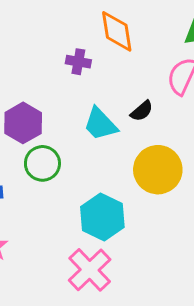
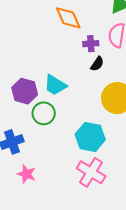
purple cross: (78, 62) -> (91, 44), moved
cyan trapezoid: (100, 124) -> (55, 85), moved

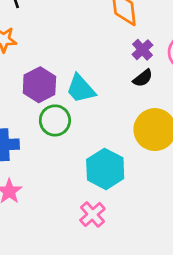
purple cross: (91, 44) -> (142, 50), turned 35
pink cross: (91, 172) -> (92, 214), size x0.7

